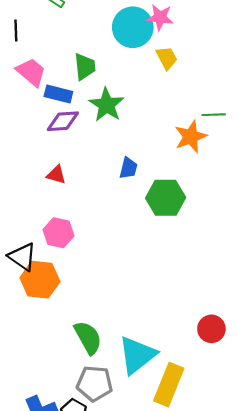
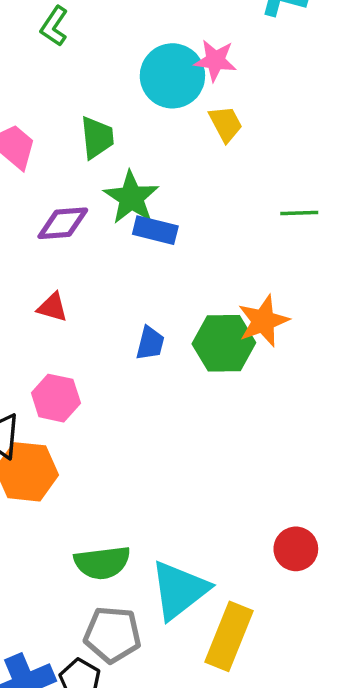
blue rectangle: (58, 94) -> (155, 230), moved
orange star: (191, 137) -> (263, 321), moved
blue trapezoid: (128, 168) -> (150, 343), moved
green semicircle: (88, 338) -> (102, 563), turned 112

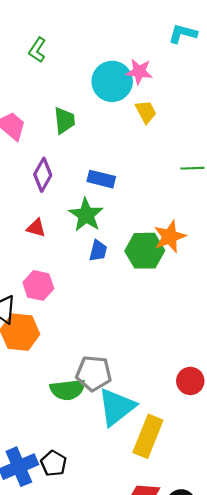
green star: (131, 198) -> (86, 215), moved
purple diamond: (63, 223) -> (43, 175), turned -56
gray pentagon: (112, 635) -> (94, 373), moved

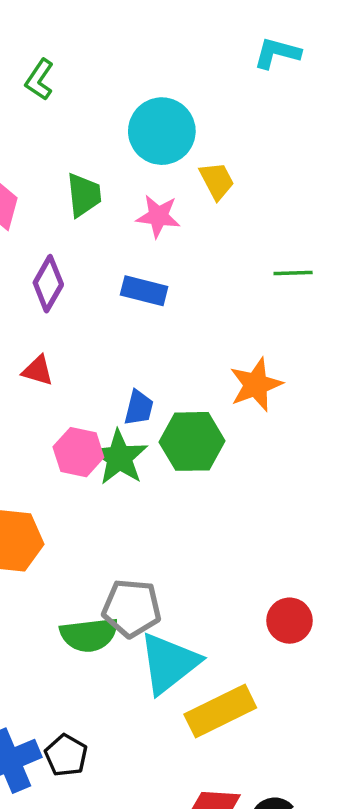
pink star: (139, 72) -> (158, 216), moved
green star: (86, 215) -> (119, 457), moved
green hexagon: (145, 251) -> (192, 441), moved
pink hexagon: (38, 285) -> (78, 452), moved
yellow rectangle: (148, 436) -> (220, 711), turned 42

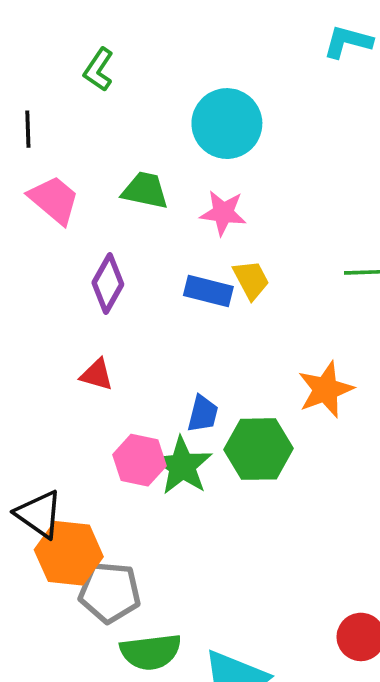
yellow trapezoid: (217, 181) -> (251, 280), moved
green trapezoid: (84, 195) -> (145, 190), turned -72
gray pentagon: (132, 608) -> (110, 592), moved

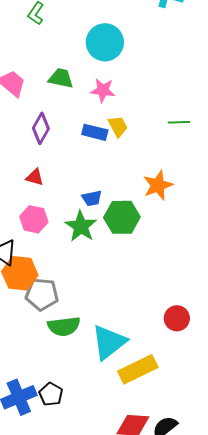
blue trapezoid: (203, 414) -> (92, 198), turned 65
pink hexagon: (139, 460) -> (34, 219), moved

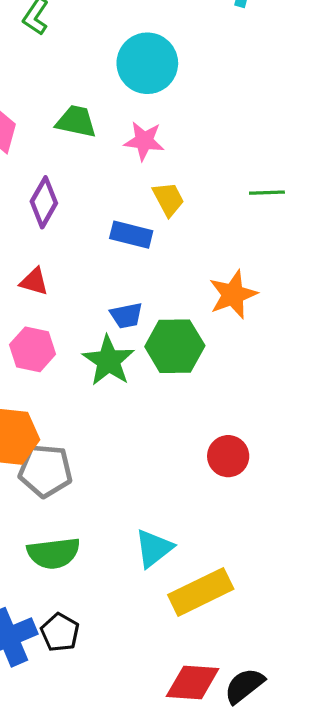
blue rectangle: (95, 132) -> (131, 235), moved
red circle: (177, 318) -> (228, 456), moved
green semicircle: (64, 326) -> (54, 553), moved
cyan triangle: (109, 342) -> (154, 548), size x0.7

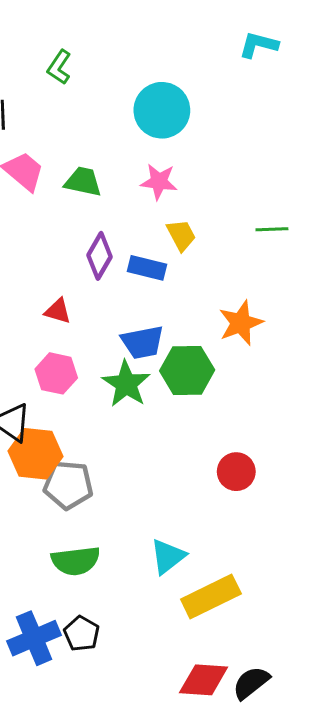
green trapezoid: (76, 121) -> (83, 182), moved
purple diamond: (44, 202) -> (99, 256), moved
blue trapezoid: (126, 315) -> (143, 342), size x1.4

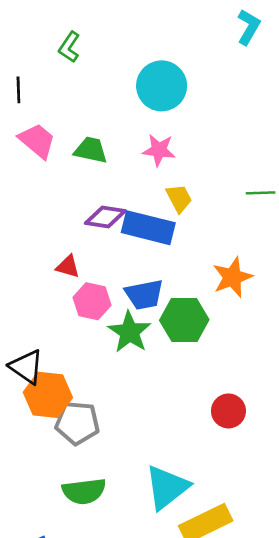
cyan L-shape: (259, 45) -> (249, 27), turned 105
purple diamond: (99, 256) -> (105, 217), turned 69
blue rectangle: (147, 268) -> (148, 228), size x1.5
pink hexagon: (56, 373) -> (92, 301), moved
cyan triangle: (168, 556) -> (167, 487), size x1.4

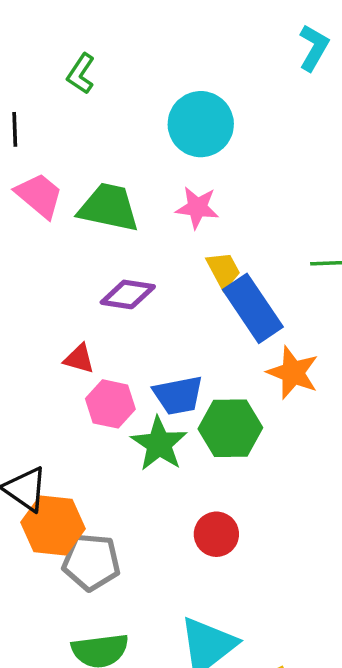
green trapezoid: (91, 150) -> (109, 208), size x1.4
blue rectangle: (148, 228) -> (253, 308), moved, turned 42
orange star: (232, 277) -> (293, 373), turned -30
red circle: (228, 411) -> (216, 534), moved

